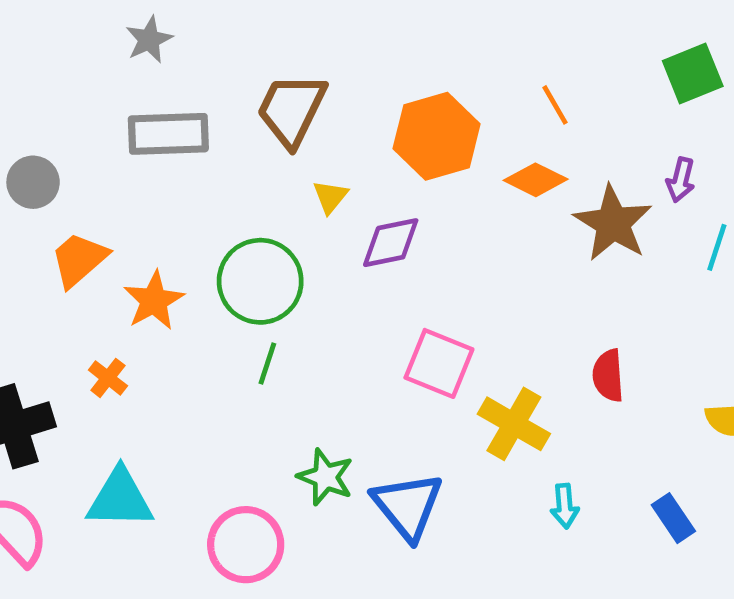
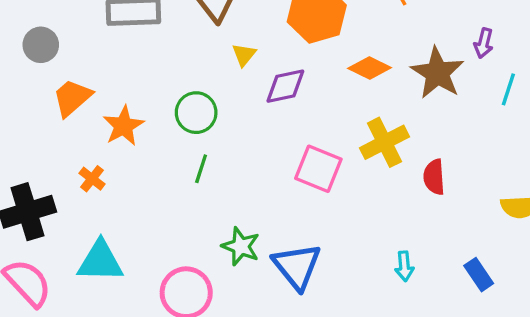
orange diamond: (536, 180) -> (370, 68), moved
green circle: (260, 281) -> (196, 113), size x0.7
yellow cross: (514, 424) -> (384, 142), moved, turned 33

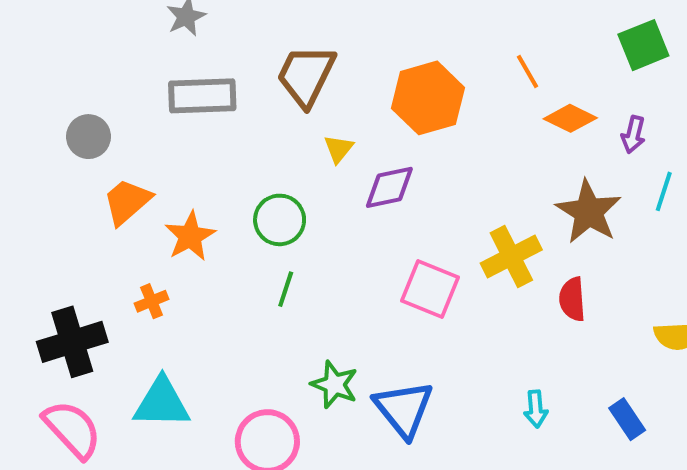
orange diamond: (370, 68) -> (570, 118), moved
brown star: (437, 73) -> (589, 212), moved
orange cross: (92, 179) -> (152, 301), turned 30

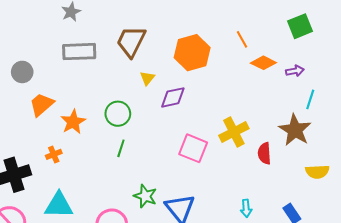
purple arrow: (633, 135) -> (295, 71), turned -114
brown star: (589, 212) -> (295, 130), moved

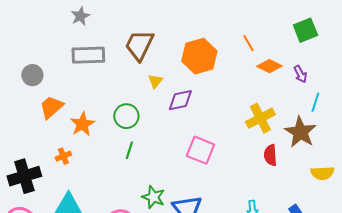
purple arrow: (295, 71) -> (300, 74), turned 72
yellow cross: (234, 132) -> (260, 118), moved

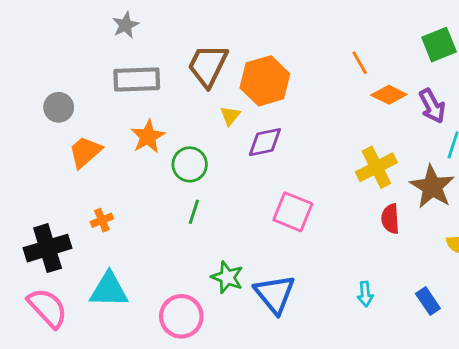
orange hexagon: (199, 56) -> (265, 81), moved
purple arrow: (300, 74) -> (432, 106), size x1.4
orange star: (82, 124) -> (148, 137), moved

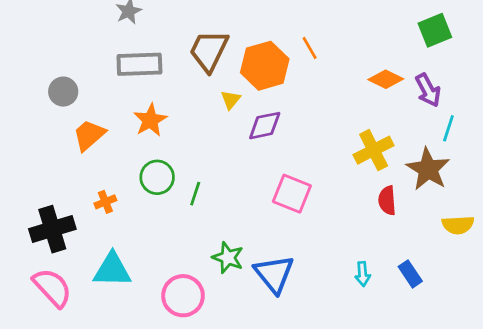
orange line: (360, 63) -> (310, 48), moved
green circle: (190, 164) -> (157, 177), moved
blue rectangle: (428, 301) -> (410, 274), moved

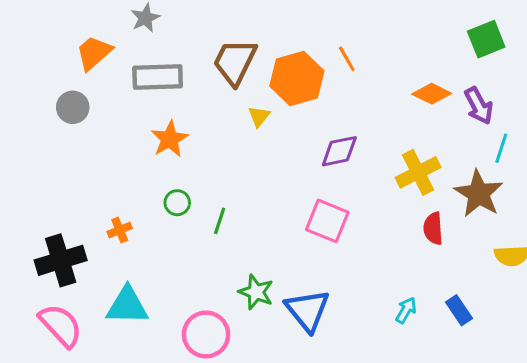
purple diamond: (265, 126) -> (339, 151), moved
orange trapezoid: (89, 135) -> (94, 53), moved
green circle: (157, 177) -> (177, 203), size x0.7
cyan arrow: (363, 274) -> (406, 310), turned -145

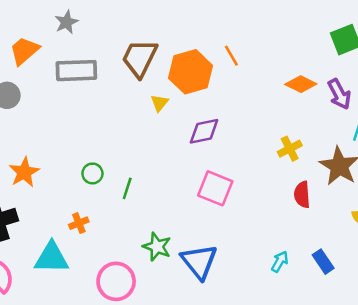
orange star: (170, 139) -> (24, 172), moved
purple diamond: (339, 151) -> (204, 131), moved
yellow cross: (418, 172) -> (290, 149), size x0.7
orange cross: (120, 230) -> (79, 223), moved

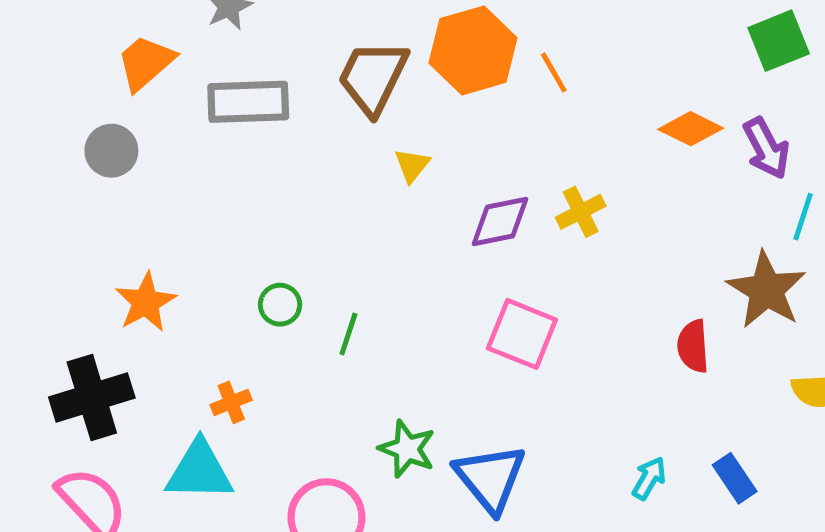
orange hexagon: (190, 72) -> (473, 50), moved
yellow cross: (290, 149) -> (581, 212), moved
orange cross: (79, 223) -> (231, 402), moved

